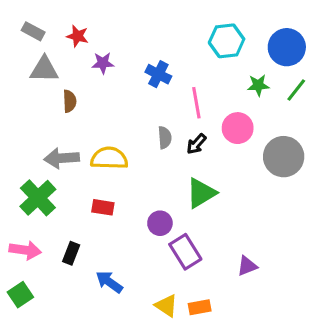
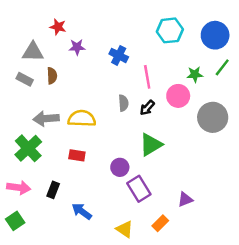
gray rectangle: (33, 31) -> (25, 79), moved
green star: (258, 85) -> (195, 74), moved
orange rectangle: (200, 307) -> (160, 223), moved, turned -35

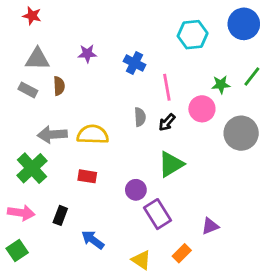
red star: (58, 27) -> (32, 16), moved
blue circle: (215, 35) -> (244, 24), moved

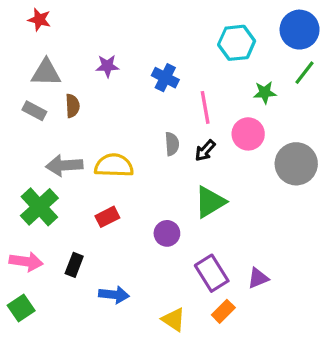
green line: (252, 76) -> (305, 73), moved
green star: (221, 85) -> (265, 93), moved
red rectangle: (87, 176) -> (107, 217), turned -36
purple rectangle: (157, 214) -> (212, 273), moved
blue arrow: (93, 240) -> (114, 295), turned 150

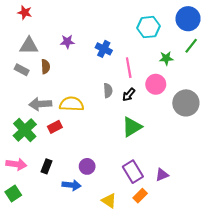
red rectangle: (107, 217) -> (55, 127), moved
purple circle: (167, 233) -> (87, 166), moved

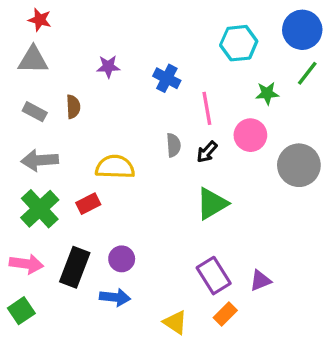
gray triangle: (29, 46) -> (33, 60), moved
gray arrow: (40, 104) -> (40, 160), moved
black rectangle: (47, 166) -> (75, 267), size x1.6
purple circle: (87, 166) -> (122, 259), moved

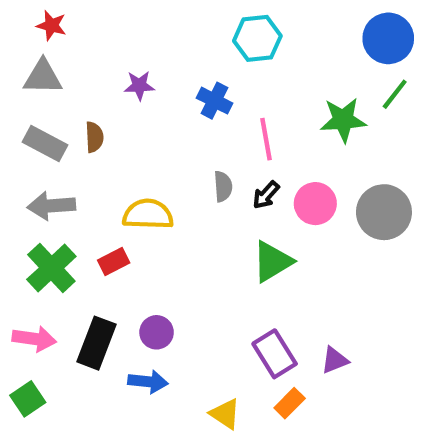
cyan hexagon: (239, 43) -> (257, 38), moved
green star: (267, 93) -> (343, 120), size x1.5
gray rectangle: (35, 112) -> (45, 144), size x1.4
pink circle: (250, 135) -> (315, 204), moved

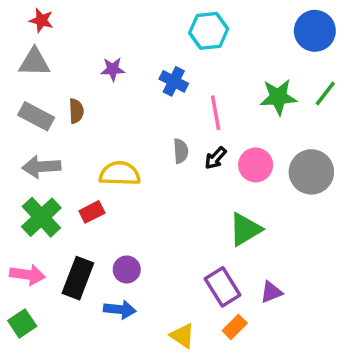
green line: (395, 94) -> (325, 94), moved
green triangle: (272, 262) -> (245, 229), moved

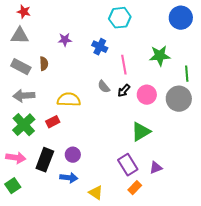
green line: (325, 94) -> (187, 74), moved, turned -42
gray semicircle: (181, 151) -> (104, 87), turned 144
yellow triangle: (182, 336) -> (96, 193), moved

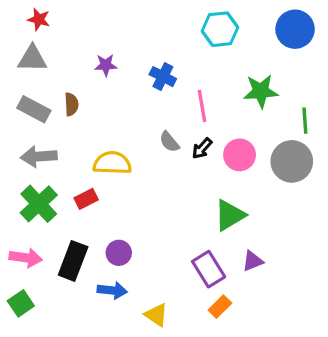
cyan hexagon: (120, 18) -> (220, 29), moved
purple triangle: (156, 168) -> (253, 261), moved

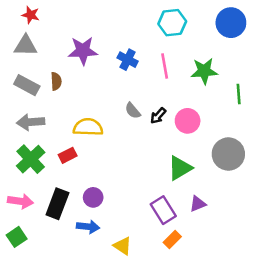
purple star: (106, 65) -> (83, 51), size x1.6
pink line: (202, 106) -> (165, 66), moved
gray circle: (292, 161) -> (228, 154), moved

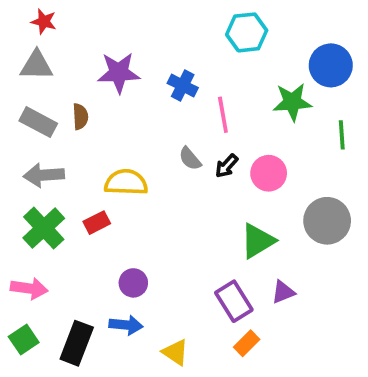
blue circle: (231, 23) -> (331, 65), moved
pink line: (165, 66) -> (223, 115), moved
black rectangle: (57, 204) -> (77, 343), moved

